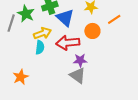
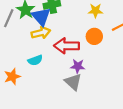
blue triangle: (65, 18) -> (41, 17), moved
cyan semicircle: (40, 47) -> (35, 60), moved, turned 56

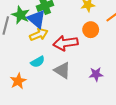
purple star: (78, 66) -> (96, 74), moved
gray triangle: (73, 82) -> (62, 70), moved

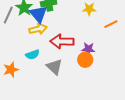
orange circle: (91, 30) -> (85, 60), moved
purple star: (96, 74) -> (88, 49), moved

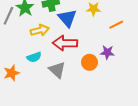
blue triangle: (38, 14) -> (67, 18), moved
purple star: (88, 49) -> (107, 52), moved

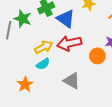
yellow arrow: (40, 30) -> (44, 47), moved
gray triangle: (57, 70) -> (72, 81), moved

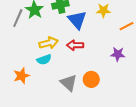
red arrow: (69, 43) -> (75, 45), size x0.7
orange circle: (97, 56) -> (91, 79), moved

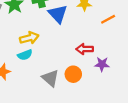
red arrow: (75, 45) -> (85, 49), moved
purple star: (118, 54) -> (102, 64), moved

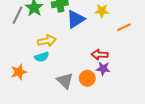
blue triangle: (58, 14) -> (76, 19), turned 36
purple star: (102, 64) -> (103, 69), moved

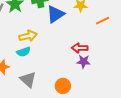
orange circle: (87, 78) -> (63, 86), moved
gray triangle: (65, 81) -> (28, 80), moved

